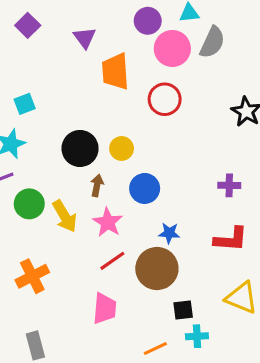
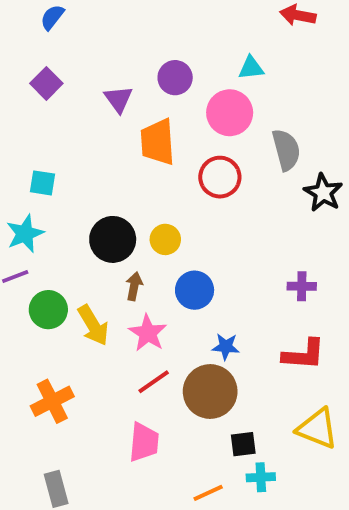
purple circle: (148, 21) -> (175, 78), moved
gray semicircle: (212, 42) -> (286, 150), moved, turned -40
cyan square: (25, 104) -> (42, 183), turned 30

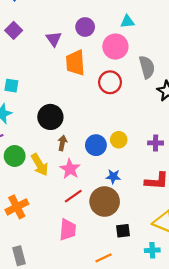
yellow circle: (165, 239) -> (119, 140), moved
cyan cross: (261, 477) -> (152, 250), moved

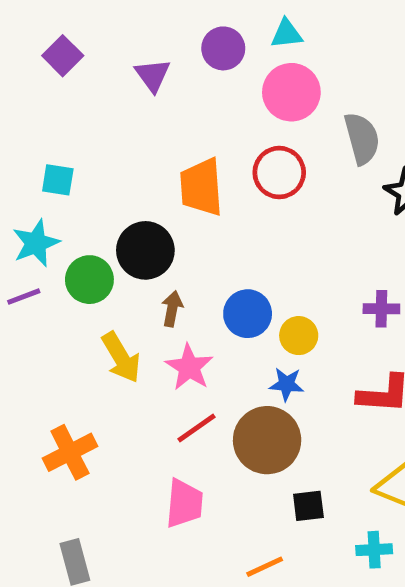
cyan triangle: (127, 22) -> (287, 34), moved
orange trapezoid: (75, 63) -> (201, 187), moved
yellow circle: (119, 140) -> (299, 336), moved
green circle: (15, 156) -> (89, 280), moved

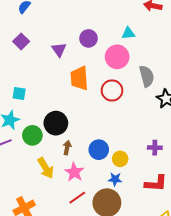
cyan triangle: (287, 34) -> (128, 33), moved
orange trapezoid: (201, 187) -> (79, 78), moved

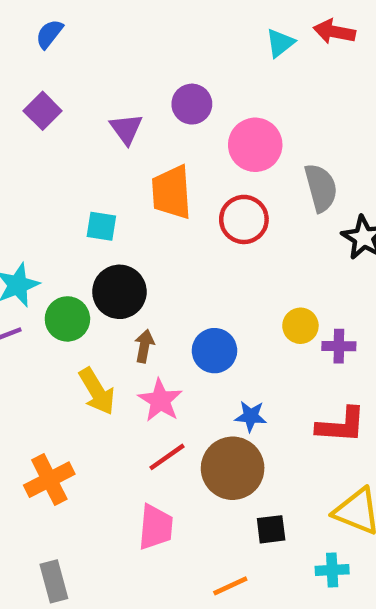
cyan triangle: (128, 33) -> (280, 43), moved, turned -32
cyan square: (19, 94) -> (101, 226), moved
yellow circle: (120, 159) -> (300, 326), moved

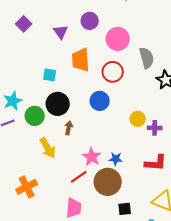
blue circle: (214, 351) -> (100, 101), moved
pink star: (160, 400) -> (92, 157), moved

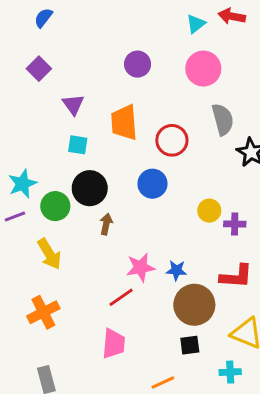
purple triangle: (61, 32) -> (73, 104), moved
pink circle: (118, 39) -> (203, 69), moved
yellow arrow: (48, 148) -> (49, 254), moved
pink star: (92, 157) -> (141, 267), turned 30
brown circle: (108, 182) -> (194, 305), moved

